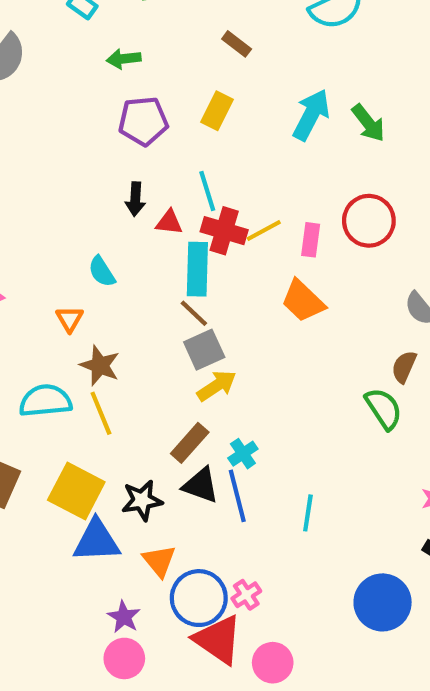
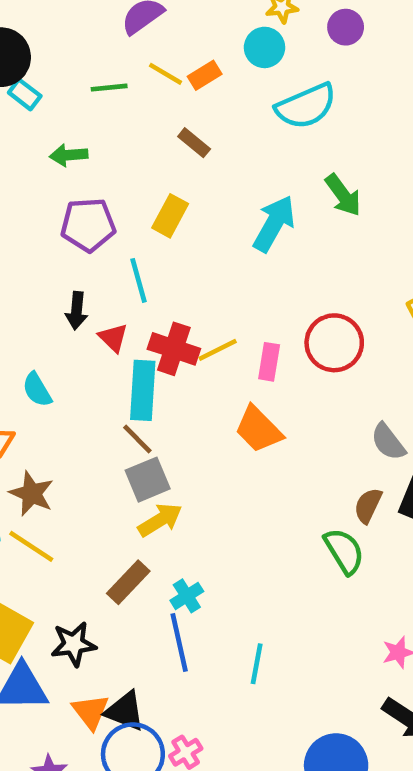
green arrow: (368, 123) -> (343, 195), moved
cyan line: (207, 191) -> (138, 280), moved
red triangle: (169, 222) -> (113, 338), turned 36
yellow line: (101, 413) -> (31, 546), turned -36
black triangle: (201, 485) -> (125, 711), moved

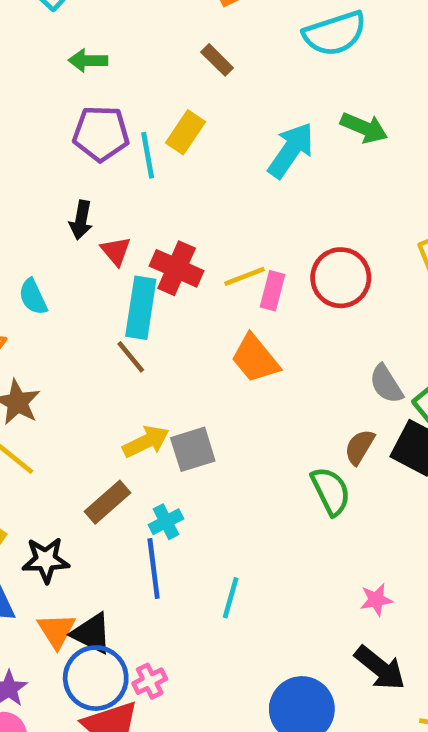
green arrow: (343, 195) -> (364, 128), turned -36
cyan line: (138, 280) -> (148, 155), moved
yellow line: (218, 350) -> (245, 276), moved
gray square: (148, 480) -> (193, 449), moved

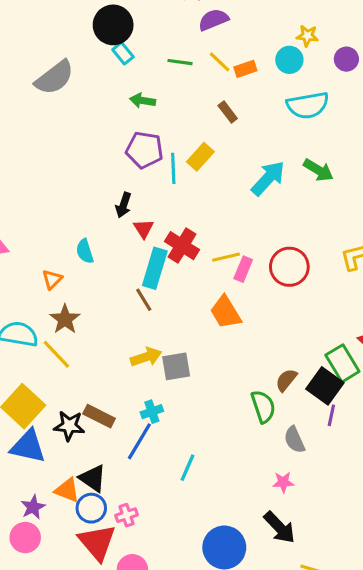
gray semicircle: (386, 384) -> (294, 440), moved
brown rectangle: (108, 502) -> (99, 416), moved, turned 60
blue line: (154, 568) -> (139, 441), turned 30
orange triangle: (56, 631) -> (67, 490), moved, turned -44
blue circle: (96, 678) -> (91, 508), size x0.7

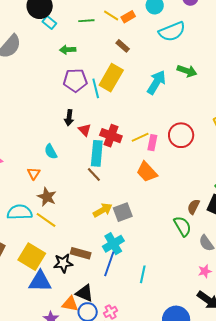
yellow rectangle: (200, 157) -> (111, 78), size x1.5
cyan cross: (152, 412) -> (113, 244), size x1.5

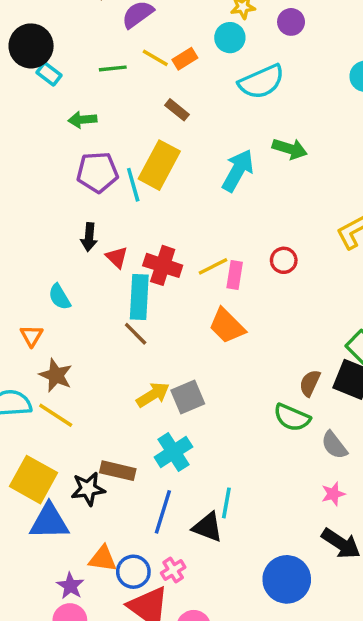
red circle: (181, 135) -> (284, 260), size x0.6
green semicircle: (183, 226) -> (292, 418), turned 145
blue line: (109, 264) -> (163, 512), moved
black triangle: (85, 293) -> (208, 527), moved

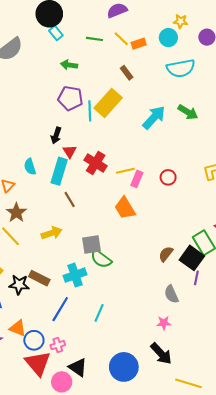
cyan rectangle: (139, 297) -> (59, 171), moved
yellow arrow: (153, 395) -> (52, 233), moved
green semicircle: (292, 418) -> (101, 259), moved
black triangle: (208, 527) -> (78, 367), moved

